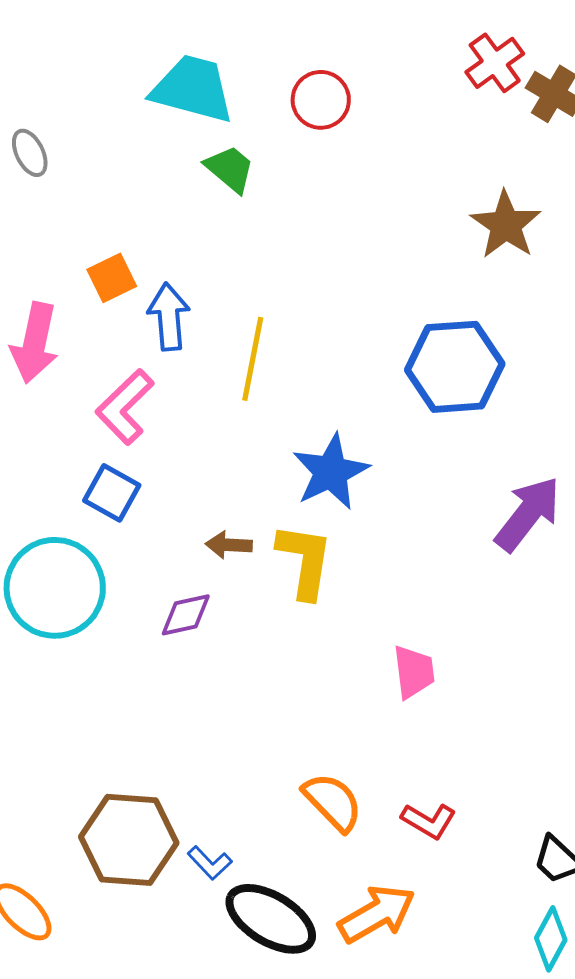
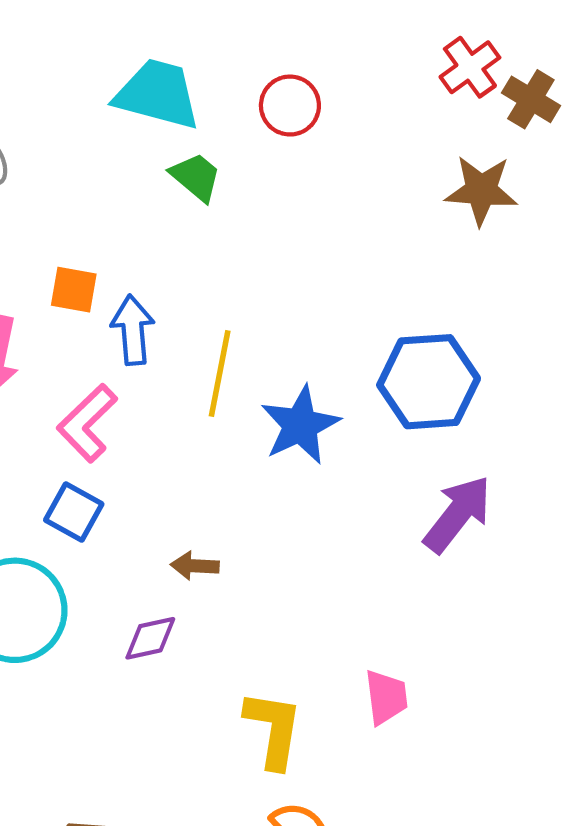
brown star: (506, 225) -> (481, 190), moved, turned -30
orange square: (112, 278) -> (74, 290), turned 36
blue star: (331, 472) -> (300, 425), moved
purple arrow: (528, 514) -> (458, 514), moved
yellow L-shape: (305, 561) -> (273, 729), moved

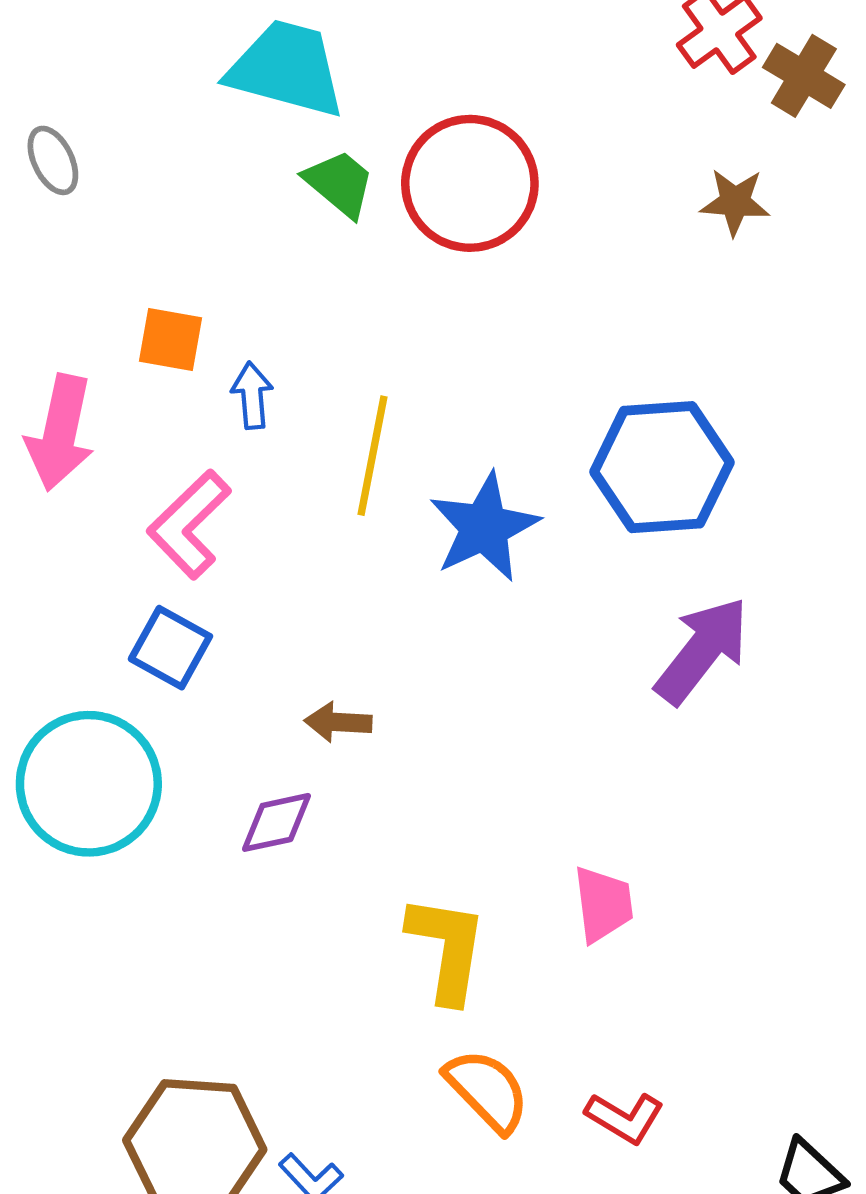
red circle: (290, 106) -> (470, 183), moved, size x1.6
brown star: (481, 190) -> (735, 202), size x0.7
blue arrow: (133, 330) -> (252, 395), size x0.7

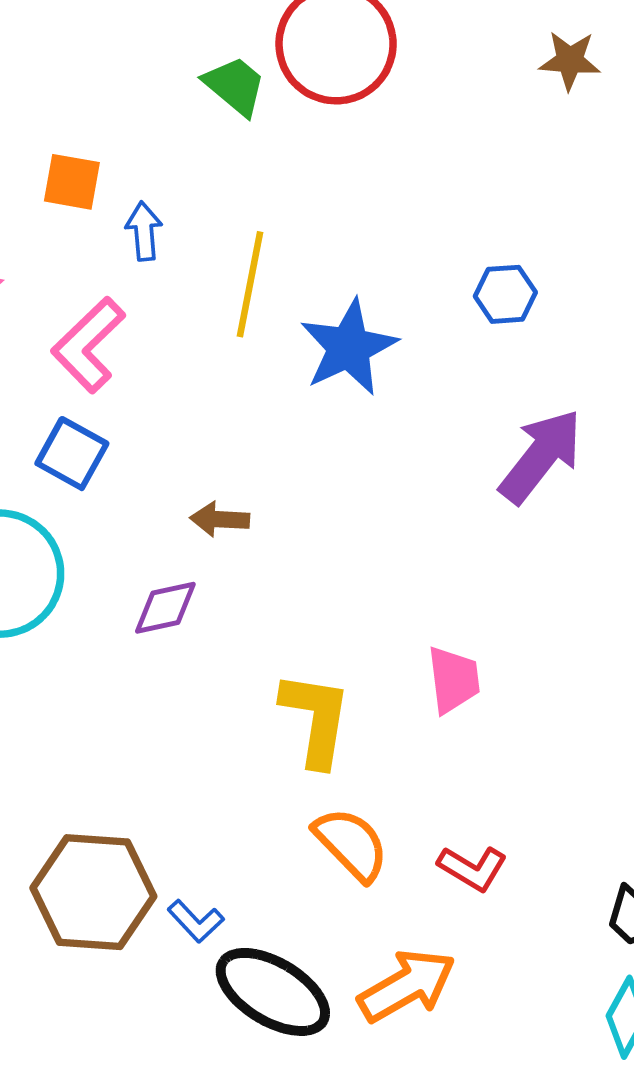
green trapezoid: (340, 183) -> (235, 86), moved
blue hexagon: (662, 467) -> (505, 294), size x0.5

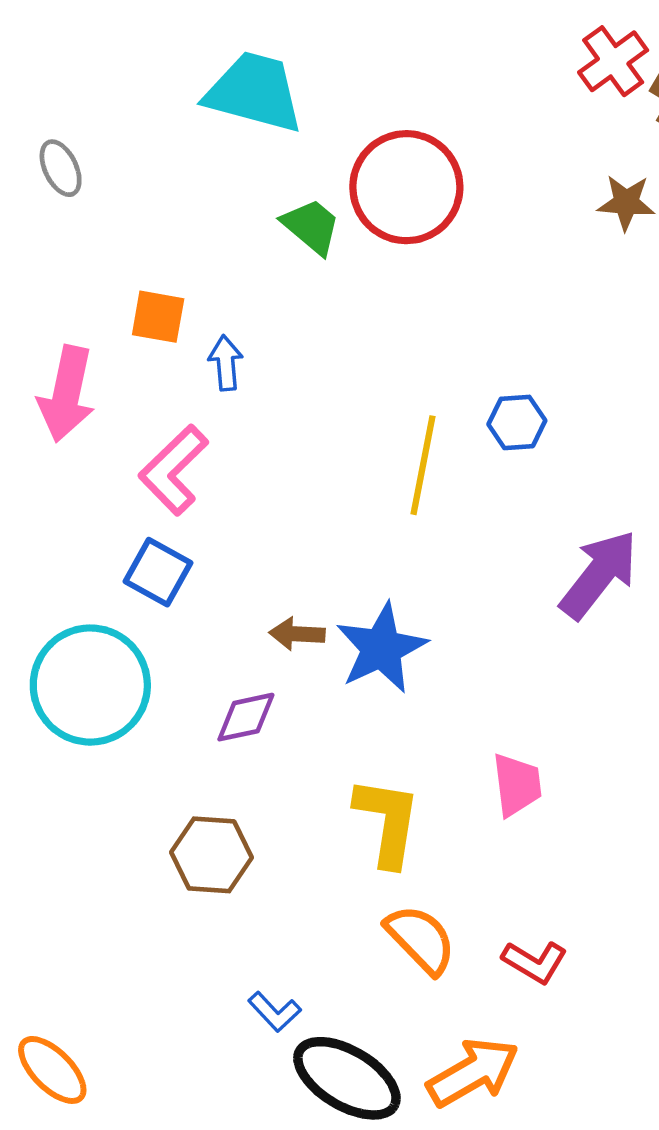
yellow line: (250, 284) -> (423, 465), moved
blue hexagon: (505, 294) -> (517, 422), moved
blue star: (349, 347) -> (381, 648), moved
brown hexagon: (93, 892) -> (211, 855), moved, size x0.7

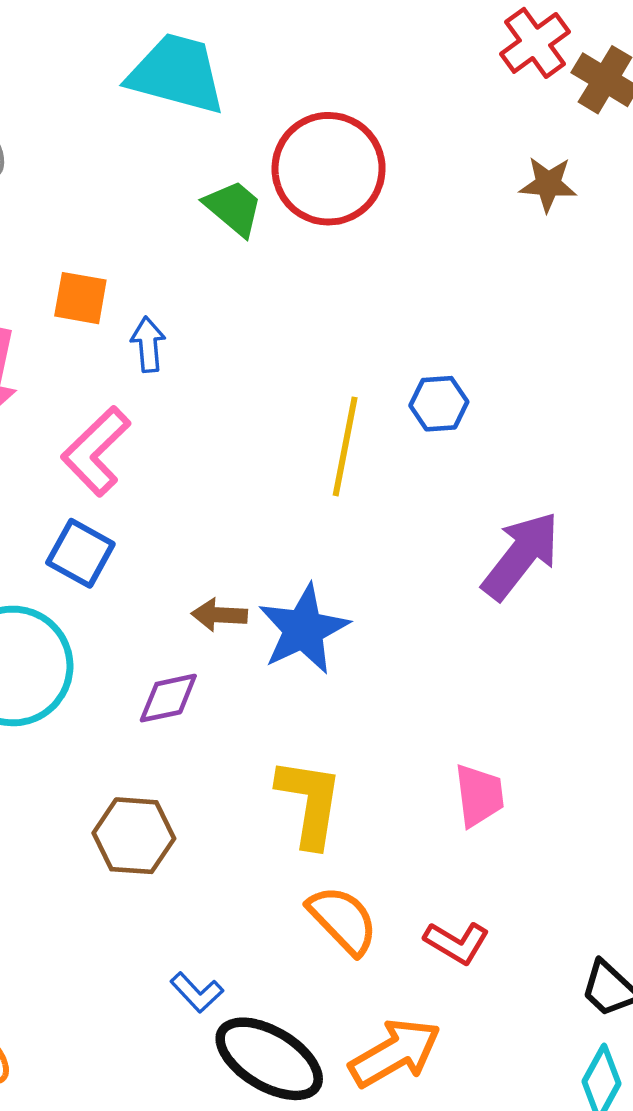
pink trapezoid: (517, 785) -> (479, 795), moved

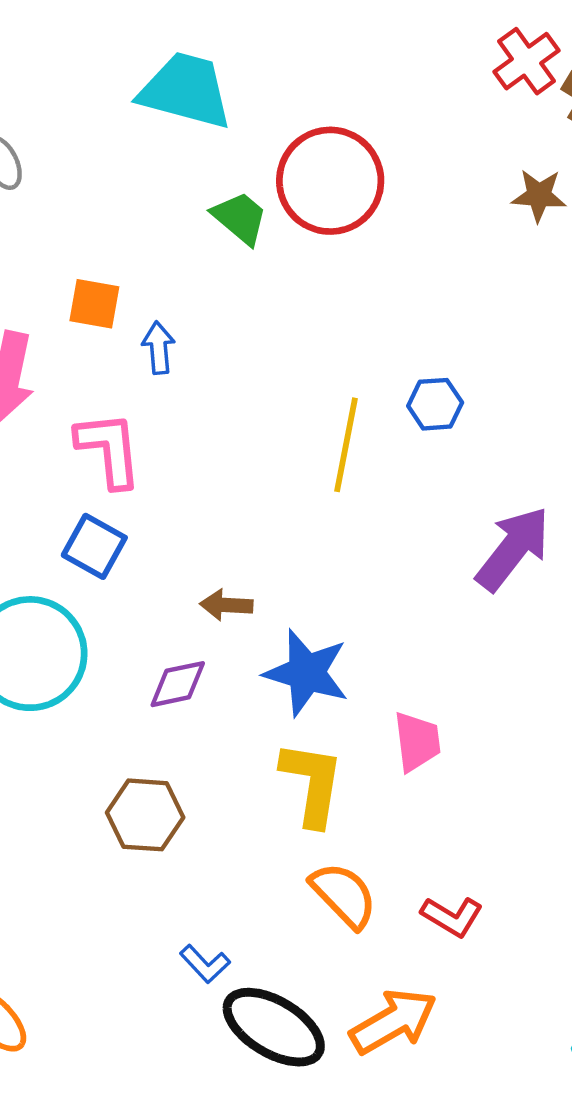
pink L-shape: (96, 451) -> (109, 449), turned 128
blue star: (304, 629) -> (306, 673), moved, turned -30
pink trapezoid: (479, 795) -> (417, 742), moved

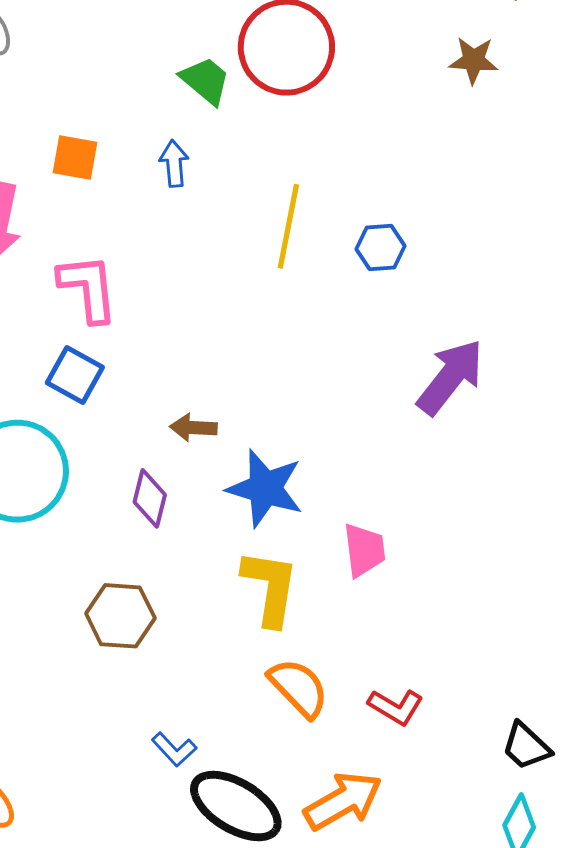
blue arrow: (159, 348) -> (174, 164), moved
yellow line: (346, 445) -> (288, 226), moved
purple diamond: (178, 684) -> (150, 498), turned -64

